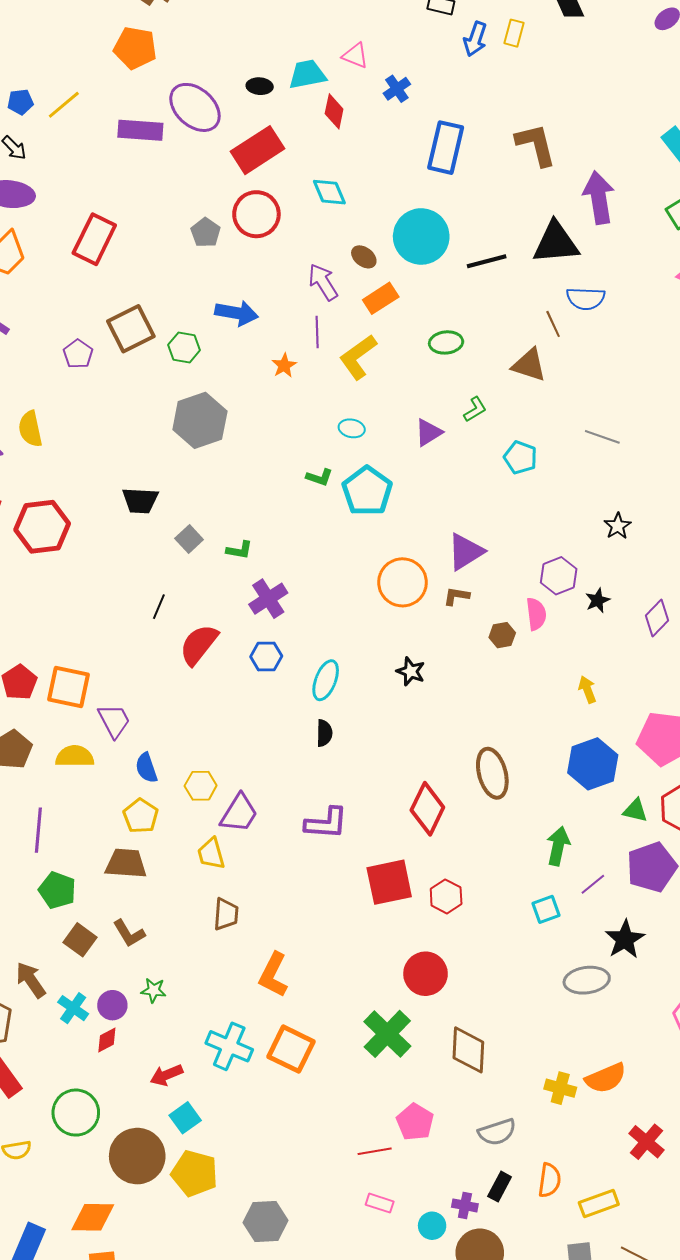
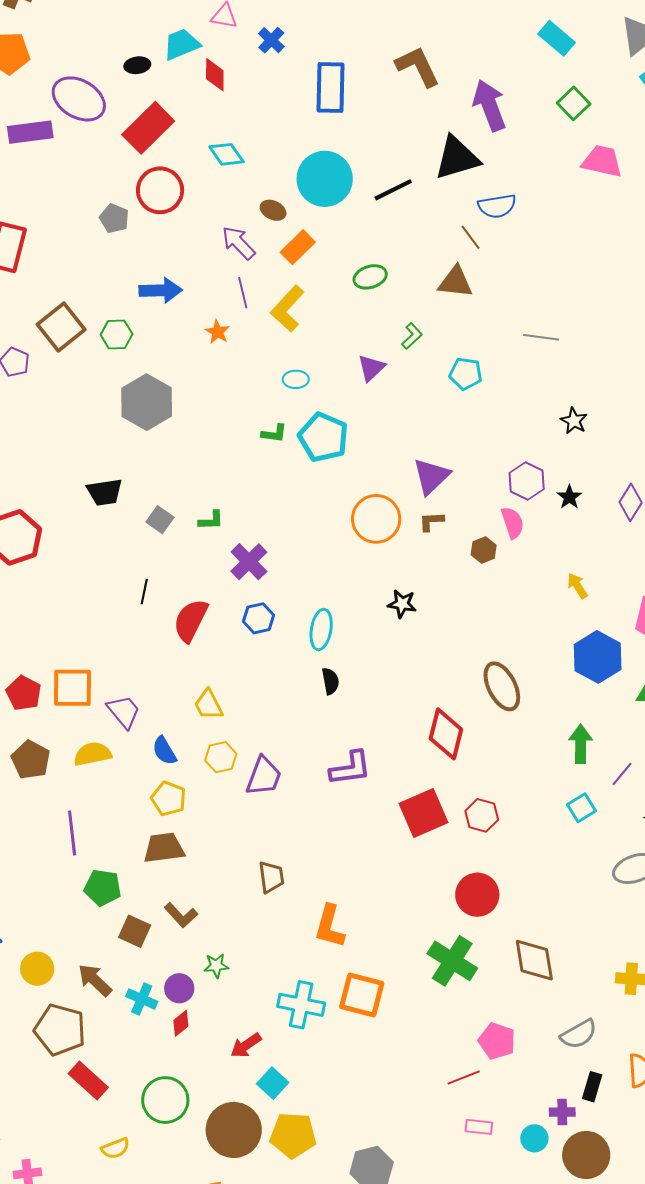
yellow trapezoid: (211, 854) -> (208, 705), moved

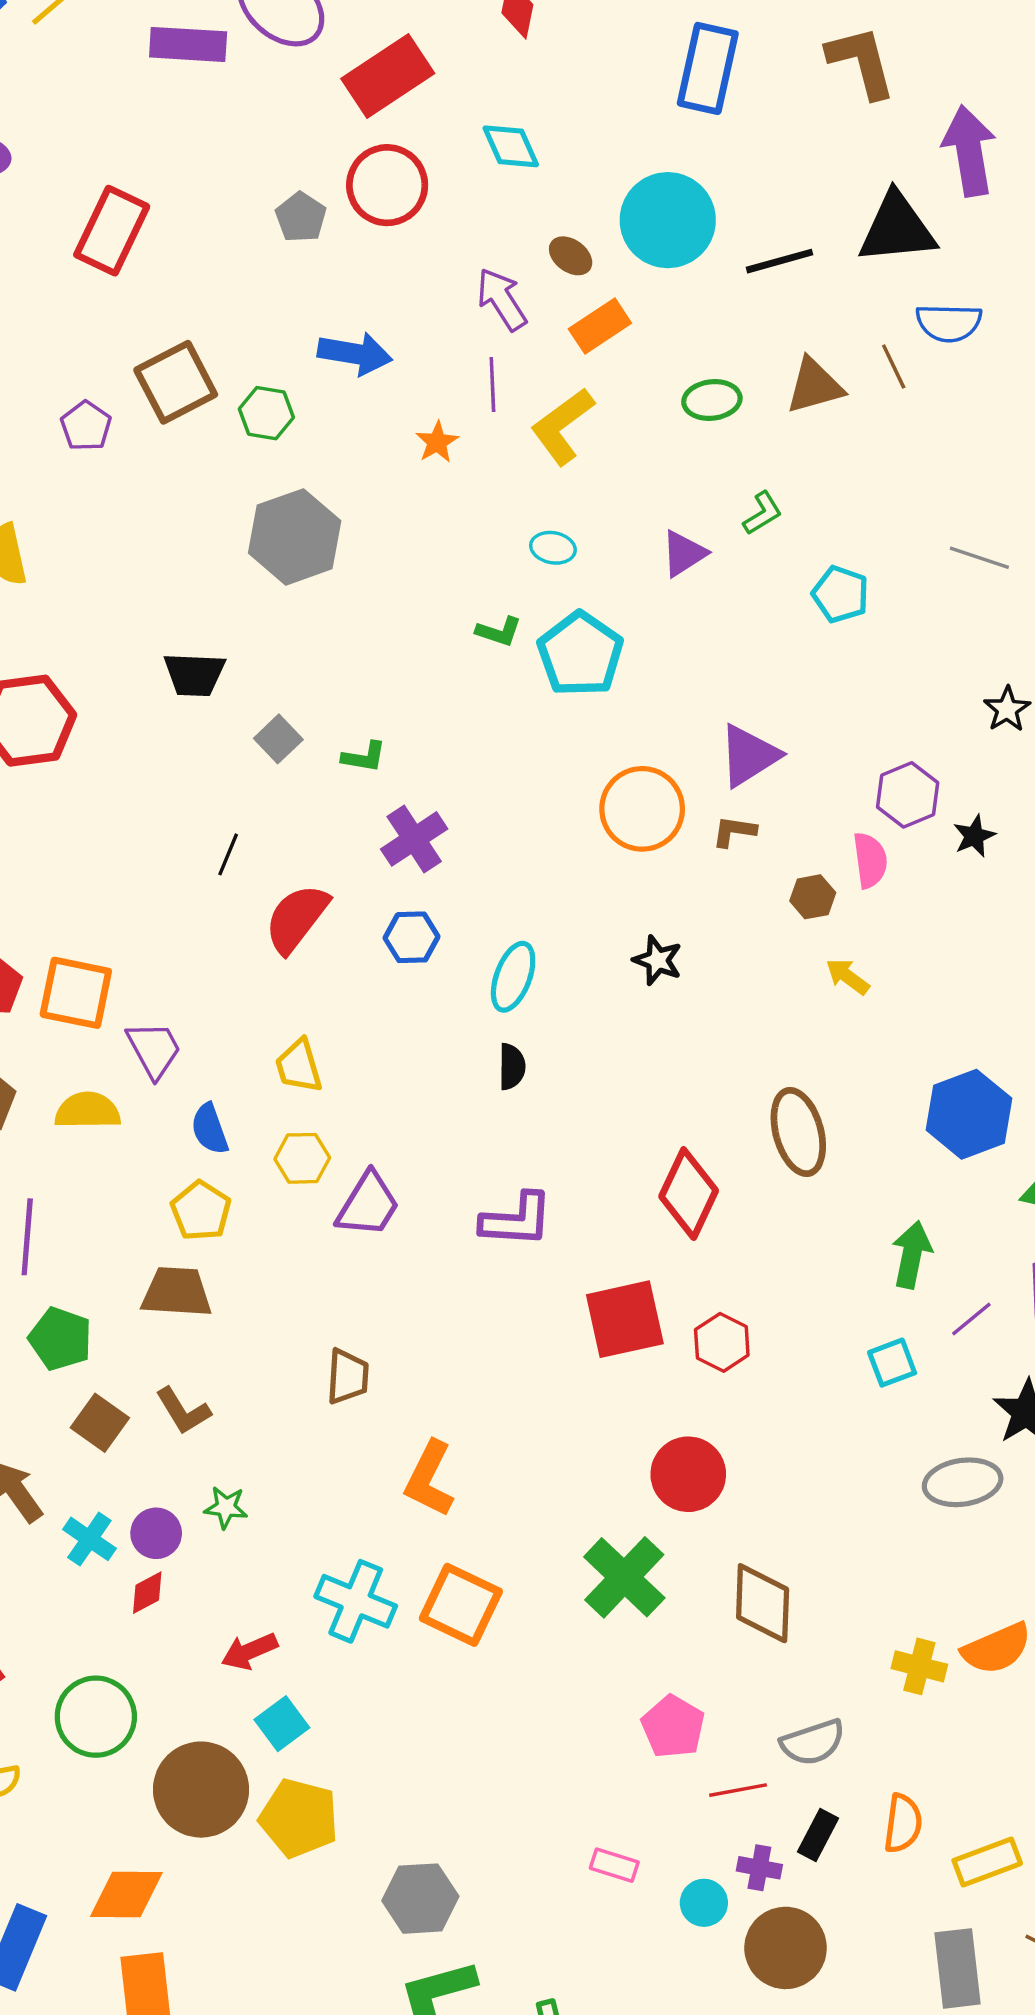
brown triangle: (455, 282) -> (815, 386), moved, turned -33
yellow arrow: (577, 586) -> (848, 976), moved, turned -32
red line: (464, 1077) -> (738, 1790), moved

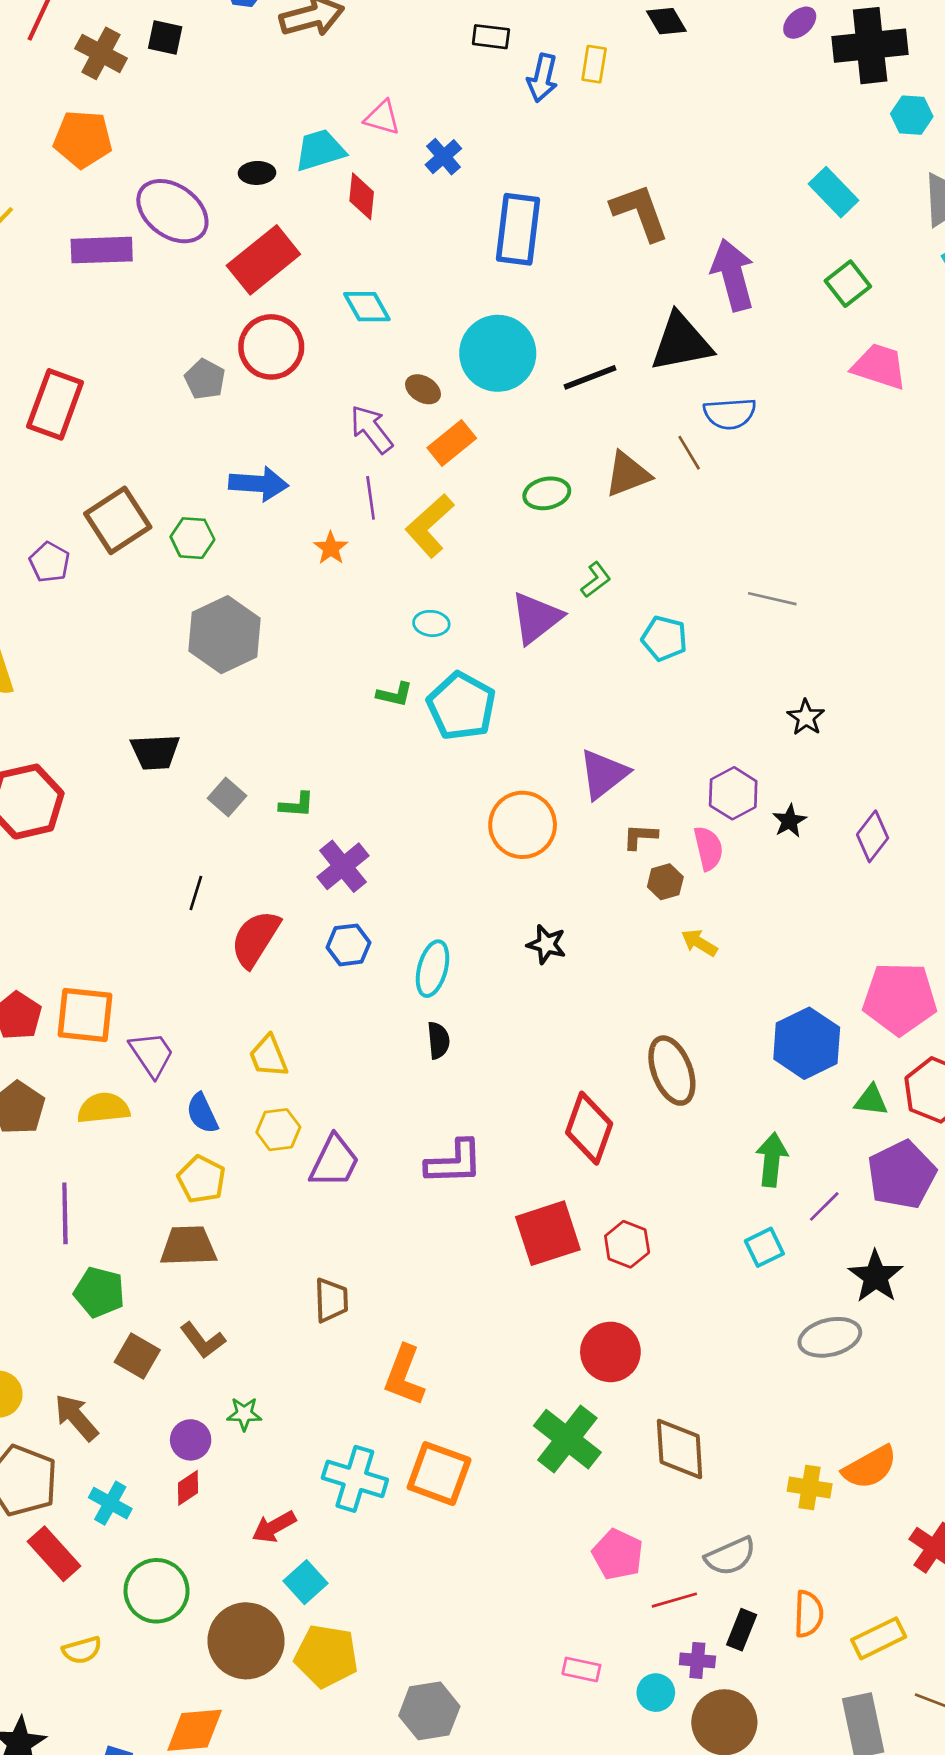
purple triangle: (684, 553) -> (536, 618), size x1.4
brown L-shape: (734, 831) -> (640, 837), moved
cyan cross: (89, 1539) -> (110, 1503), moved

